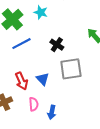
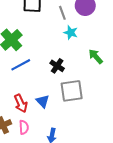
cyan star: (41, 12) -> (71, 33), moved
pink semicircle: (34, 104) -> (24, 127), moved

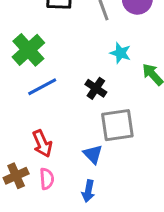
cyan star: (71, 33) -> (120, 53), moved
blue triangle: (43, 101) -> (93, 154), moved

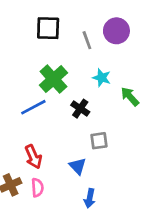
green cross: (28, 50) -> (53, 79), moved
gray square: (117, 125) -> (99, 141), size x0.6
blue arrow: (88, 191) -> (90, 198), moved

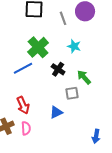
green arrow: (130, 96) -> (84, 77), moved
blue triangle: (78, 166) -> (56, 112), turned 48
blue arrow: (90, 198) -> (96, 136), moved

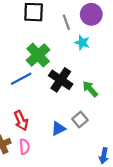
cyan star: (74, 46) -> (82, 43), moved
black cross: (58, 69) -> (61, 80), size x1.5
gray square: (72, 93) -> (80, 120), moved, turned -32

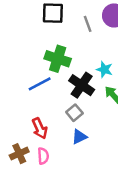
cyan star: (82, 43) -> (104, 70), moved
green cross: (38, 55) -> (58, 59), turned -30
gray square: (80, 120) -> (74, 113), moved

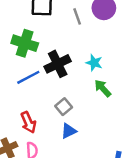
green cross: (58, 59) -> (25, 43), moved
black cross: (82, 85) -> (58, 64), moved, turned 30

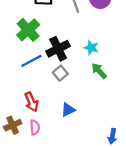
green cross: (25, 43) -> (28, 30), turned 30
gray square: (64, 107) -> (60, 73), moved

